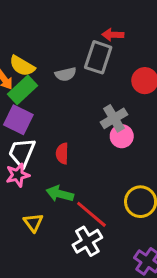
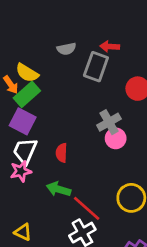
gray semicircle: (66, 74) -> (66, 49), moved
yellow triangle: (33, 223) -> (23, 232), moved, turned -30

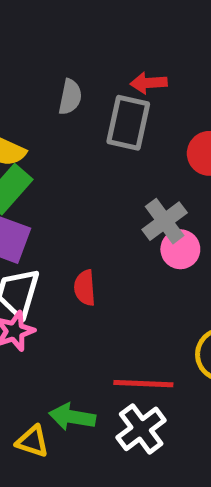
gray semicircle: (66, 49) -> (70, 97), turned -60
green arrow: (58, 189) -> (72, 417), moved
red line: (87, 208) -> (143, 384), turned -32

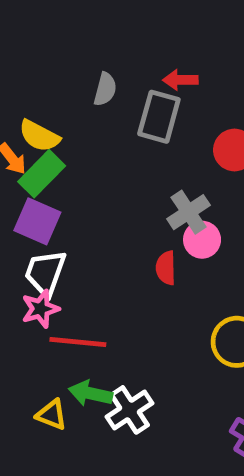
red semicircle: (85, 288) -> (166, 268), moved
red line: (143, 384) -> (78, 342), moved
white cross: (141, 429) -> (130, 410), moved

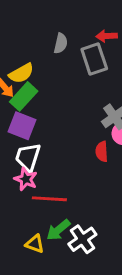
gray rectangle: (159, 117) -> (94, 59), turned -32
yellow semicircle: (39, 136) -> (21, 73), turned -55
pink star: (40, 309) -> (26, 179), turned -30
green arrow: (91, 393) -> (58, 230), turned -50

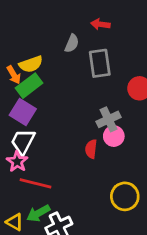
red arrow: (107, 36) -> (100, 24), moved

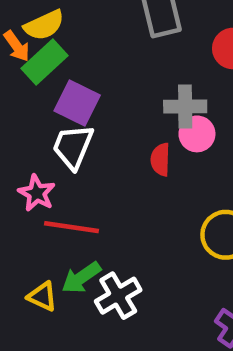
purple square: (23, 112) -> (77, 103), moved
gray cross: (108, 119) -> (185, 106), turned 30
white trapezoid: (23, 142) -> (73, 147), moved

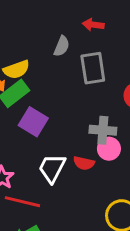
white trapezoid: (73, 147) -> (52, 168), moved
red semicircle: (160, 160) -> (84, 163), turned -84

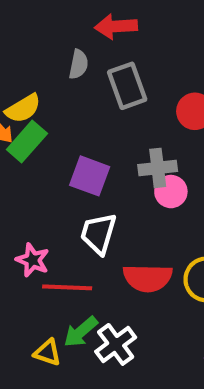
red arrow: (93, 25) -> (116, 26), size x1.4
purple square: (33, 122) -> (90, 176), moved
red semicircle: (84, 163) -> (148, 278), moved, size x1.6

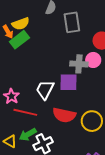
purple square: (90, 176) -> (69, 82), moved, turned -30
pink circle: (171, 192) -> (93, 60), moved

